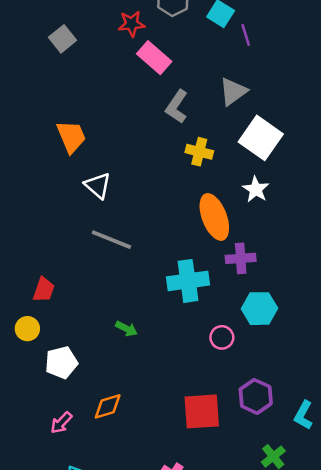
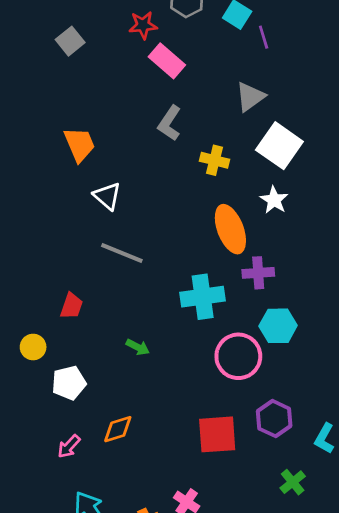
gray L-shape: (177, 107) -> (169, 123), moved
red trapezoid: (44, 290) -> (71, 306), moved
pink circle: (222, 337) -> (238, 356), size x1.8

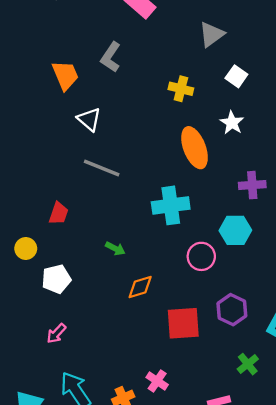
gray L-shape: (169, 123) -> (111, 57), moved
white square: (279, 146) -> (236, 76), size x0.6
purple cross: (258, 273) -> (252, 185), moved
pink circle: (238, 356) -> (201, 256), size x0.7
orange diamond: (118, 429) -> (140, 287), moved

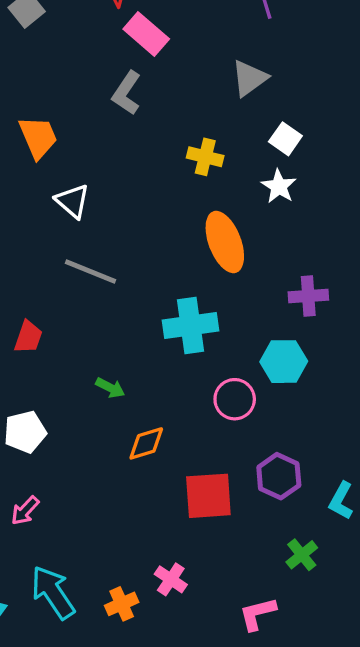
gray L-shape: (111, 57) -> (127, 93), moved
white star: (232, 123) -> (279, 186), moved

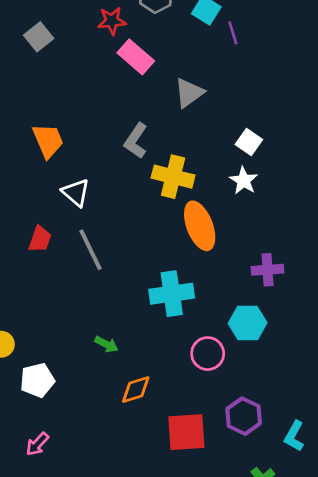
gray triangle: (249, 78) -> (189, 93), moved
gray L-shape: (127, 93) -> (136, 141), moved
yellow cross: (205, 157) -> (173, 177), moved, size x1.4
gray line: (91, 271) -> (91, 250), turned 42
red trapezoid: (28, 337) -> (40, 239), moved

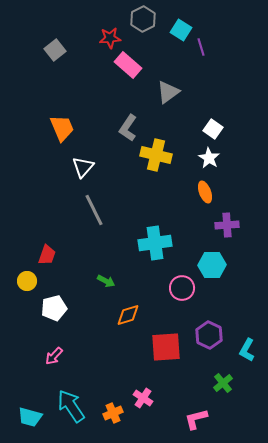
white triangle: (76, 193) -> (83, 167), turned 30
orange ellipse: (200, 226) -> (205, 192), moved, size x0.6
red trapezoid: (40, 239) -> (47, 255), moved

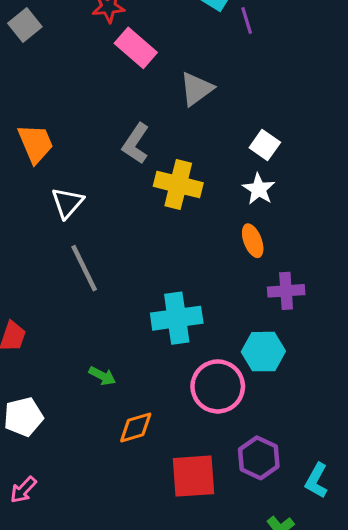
pink circle: (182, 288) -> (218, 386), size x1.4

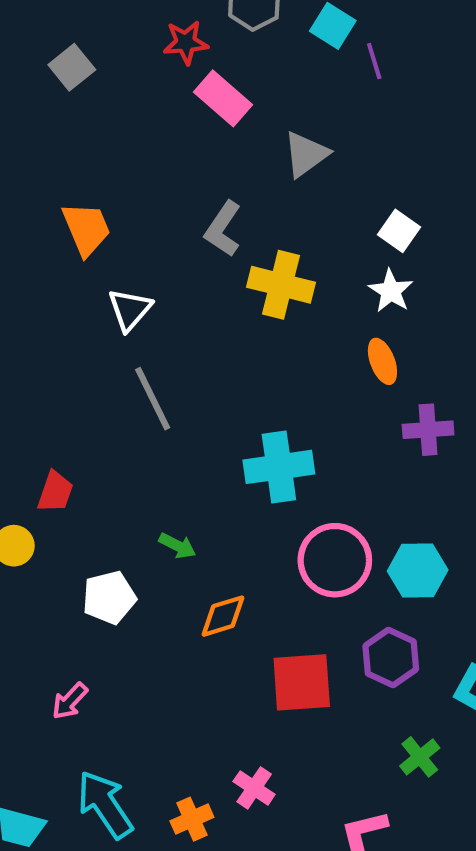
cyan hexagon: (263, 352) -> (418, 571), moved
white pentagon: (23, 417) -> (109, 597), moved

